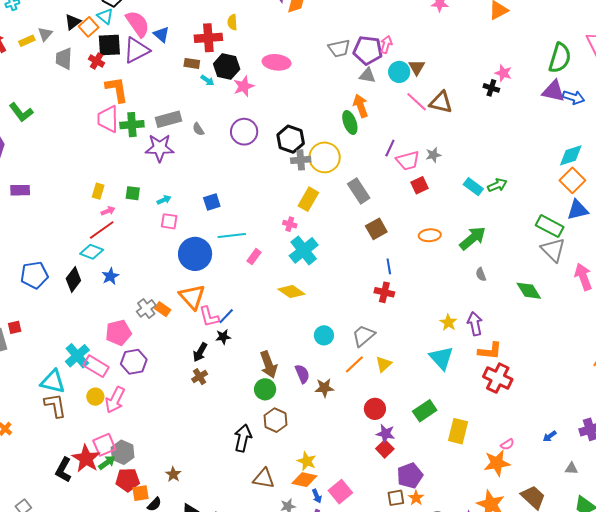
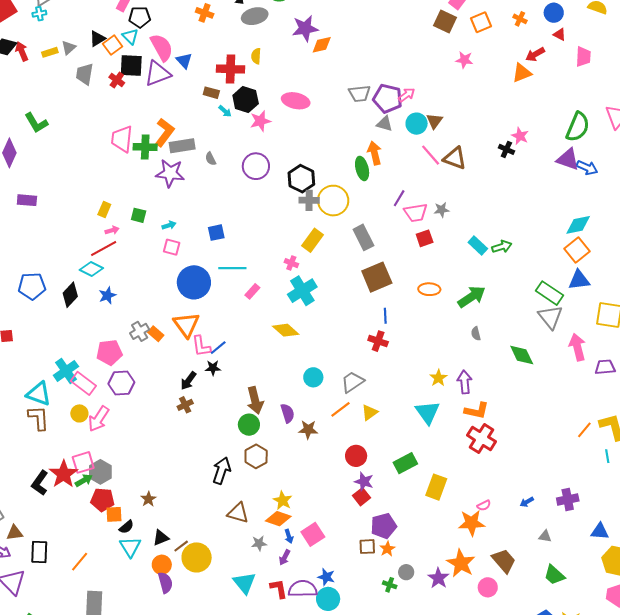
pink arrow: (386, 45) -> (407, 95), turned 30
orange L-shape: (117, 89) -> (165, 132), moved, turned 40
brown square: (376, 229) -> (377, 277), size x1.4

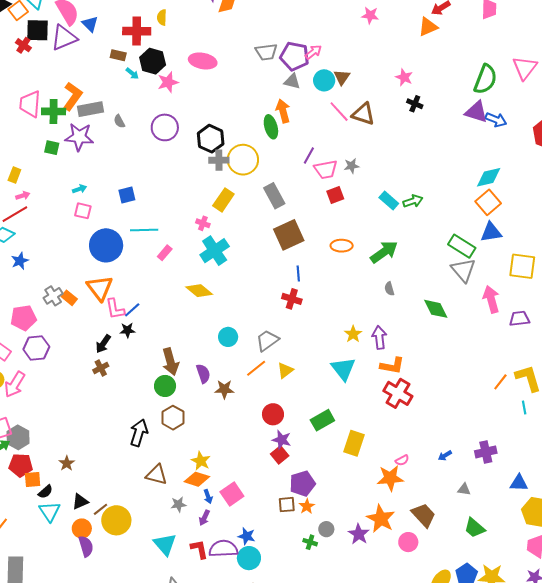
pink star: (520, 136) -> (404, 77), moved
green square: (139, 215) -> (52, 148), moved

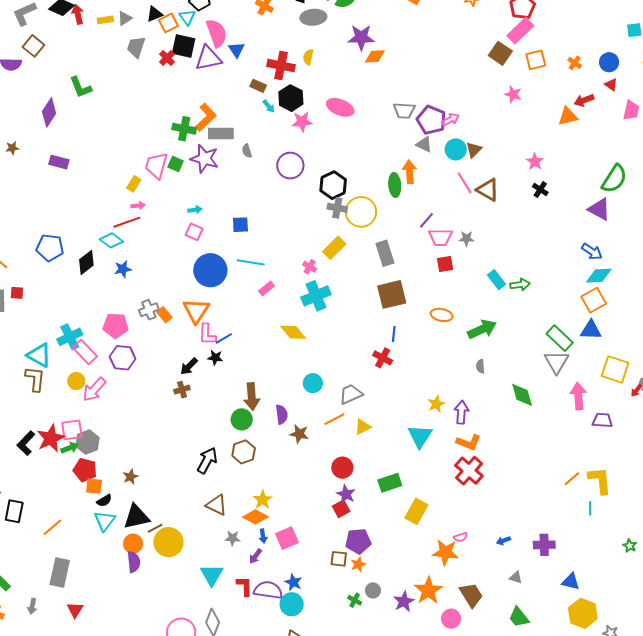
pink trapezoid: (30, 104) -> (156, 165), moved
blue arrow: (496, 120) -> (592, 252), moved
black triangle: (80, 502) -> (136, 517), size x1.6

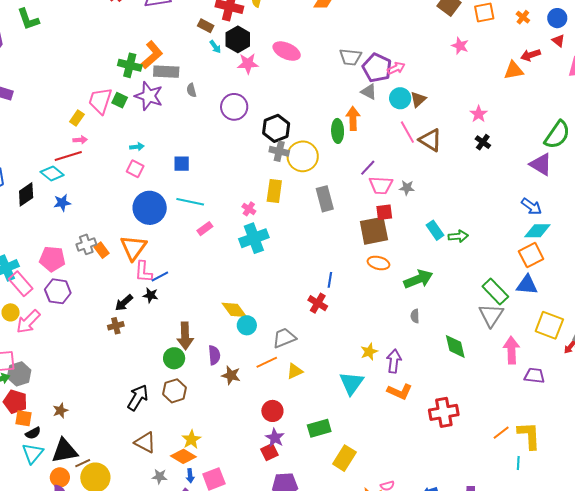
yellow rectangle: (334, 248) -> (274, 191), turned -40
brown square: (392, 294) -> (374, 231), moved
yellow diamond: (293, 332) -> (234, 310), moved
red cross: (469, 471) -> (444, 412), moved, turned 36

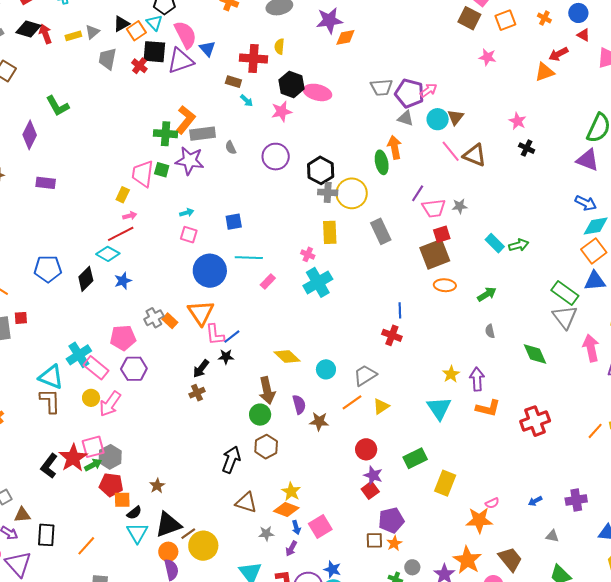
black hexagon: (238, 39) -> (291, 84), moved
green arrow: (418, 279) -> (487, 294), size x0.7
yellow diamond: (234, 310) -> (287, 356), moved

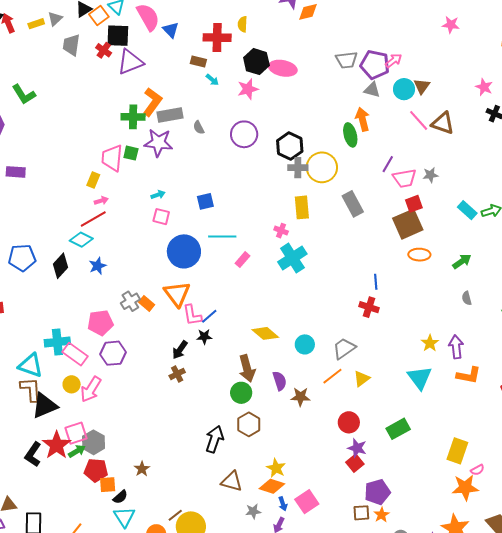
purple triangle: (180, 61) -> (130, 62), moved
cyan cross: (79, 355) -> (57, 342), turned 30
yellow rectangle: (445, 483) -> (457, 451), moved
black triangle: (168, 525) -> (45, 406), moved

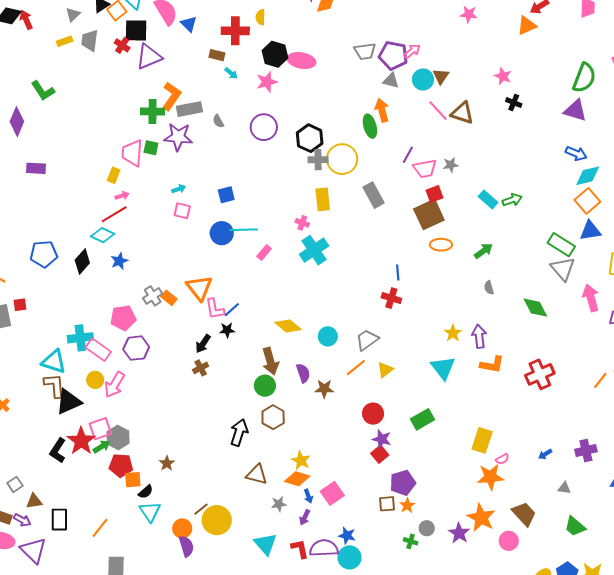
yellow rectangle: (36, 24) -> (65, 41), moved
blue circle: (184, 251) -> (222, 233), moved, size x0.7

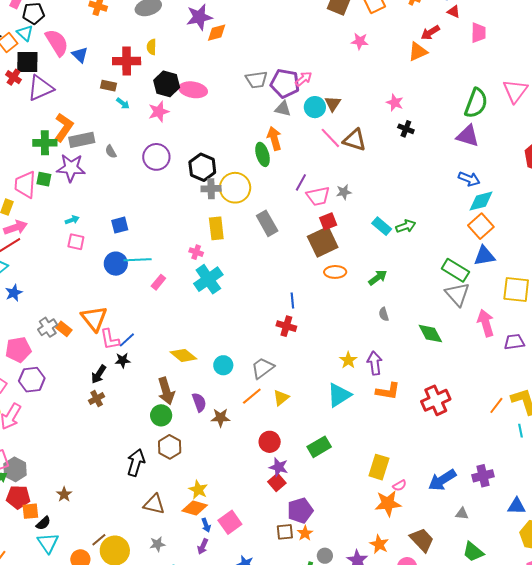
pink arrow: (122, 196) -> (16, 227), size x1.6
cyan triangle: (443, 368) -> (339, 395), turned 36
blue arrow: (545, 454) -> (442, 480), size x2.0
gray star: (279, 504) -> (157, 544), moved
orange star: (481, 518) -> (379, 544), size x0.7

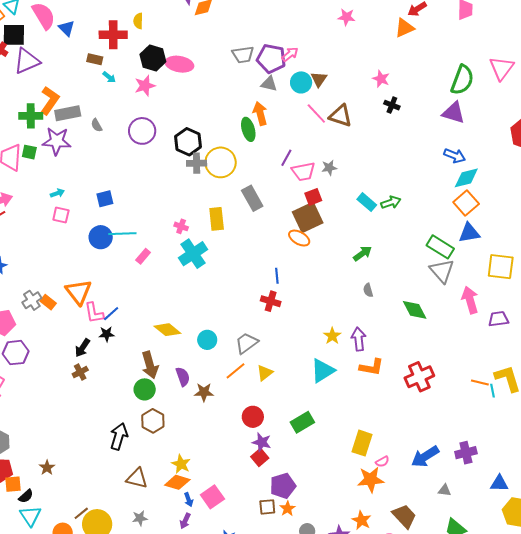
yellow rectangle: (216, 228) -> (217, 219), moved
orange ellipse: (335, 272) -> (299, 238), moved, turned 30
orange line: (496, 405) -> (480, 382), turned 66
cyan line: (520, 431) -> (493, 391), moved

